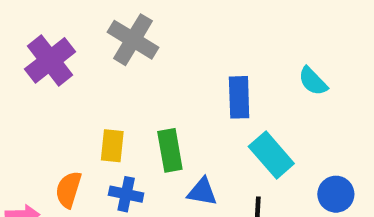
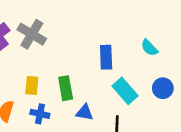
gray cross: (133, 40) -> (32, 34), moved
blue circle: (336, 194) -> (163, 88), moved

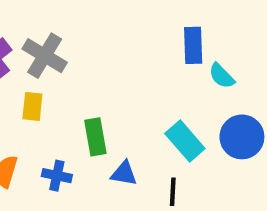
blue rectangle: (106, 57) -> (193, 45), moved
yellow rectangle: (32, 86) -> (32, 106), moved
blue circle: (163, 88) -> (242, 137), size x1.4

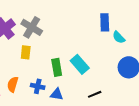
cyan rectangle: (185, 141) -> (80, 64), moved
blue triangle: (124, 174) -> (57, 94), moved
black line: (173, 192) -> (95, 94), turned 64

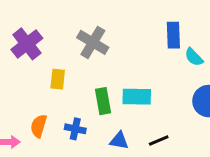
gray cross: (32, 27) -> (93, 42), moved
cyan rectangle: (80, 64) -> (137, 97), turned -48
blue triangle: (57, 94) -> (119, 141), moved

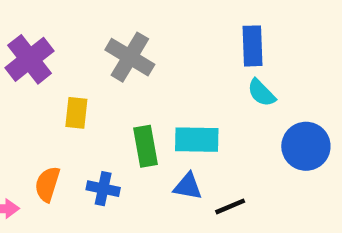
cyan semicircle: (194, 57) -> (261, 93), moved
blue triangle: (119, 141) -> (188, 186), moved

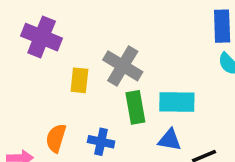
gray cross: (130, 57) -> (123, 66), moved
purple cross: (30, 59) -> (42, 37), turned -30

